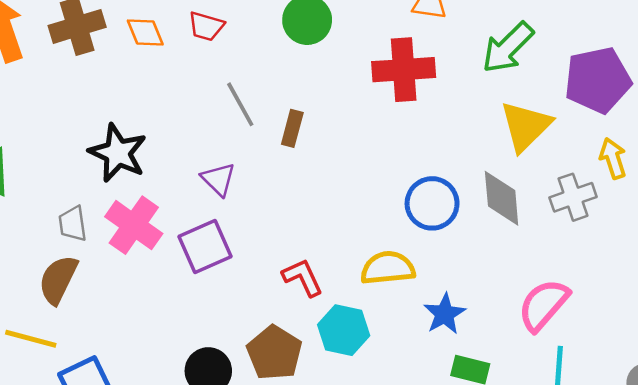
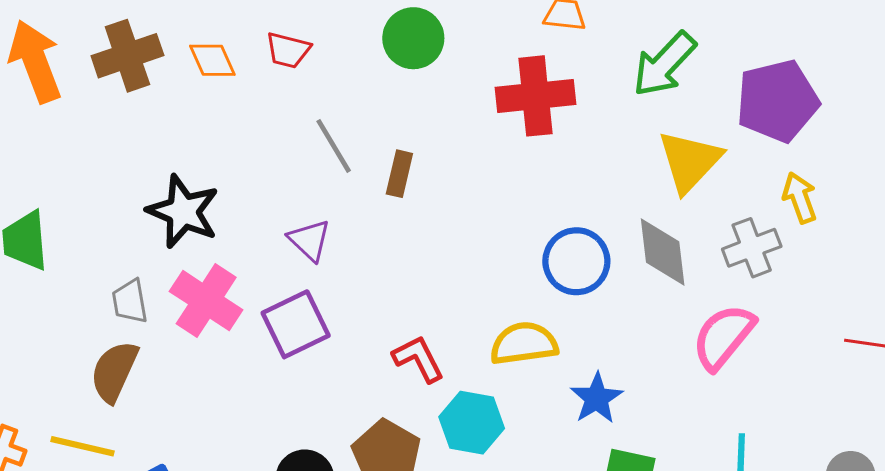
pink semicircle: (543, 305) -> (723, 337), moved

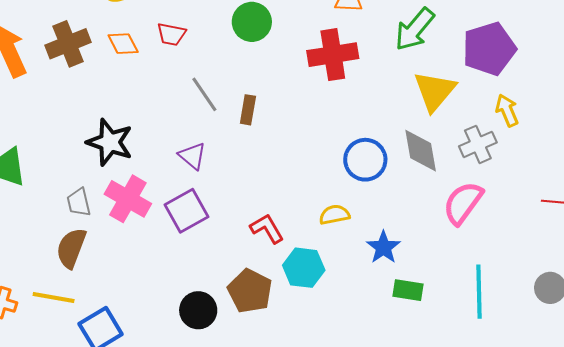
yellow semicircle: (524, 343) -> (334, 215), size x0.7

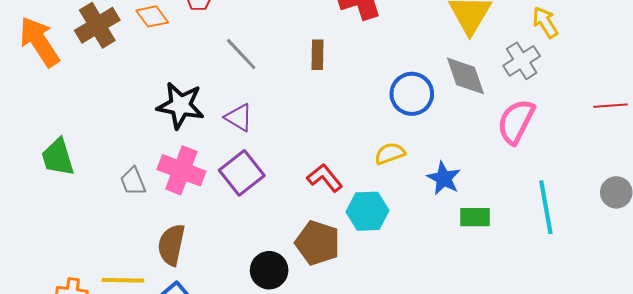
brown rectangle: (248, 110) -> (317, 55), moved
black star: (110, 142) -> (180, 105), moved
brown semicircle: (71, 248) -> (171, 245), moved

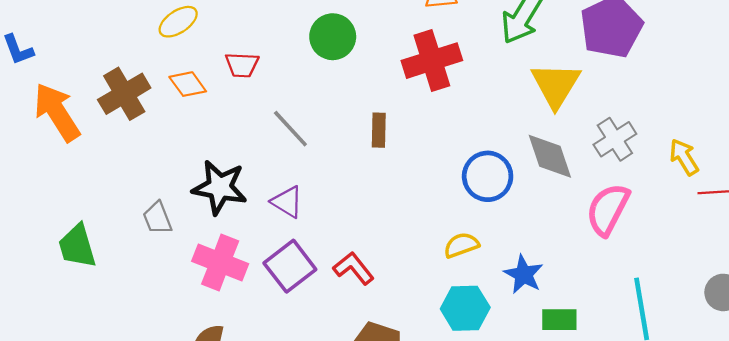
yellow arrow: (545, 22) -> (684, 157), moved
red L-shape: (325, 178) -> (354, 268), moved
gray trapezoid: (133, 181) -> (157, 218), moved
cyan hexagon: (367, 211) -> (465, 308), moved

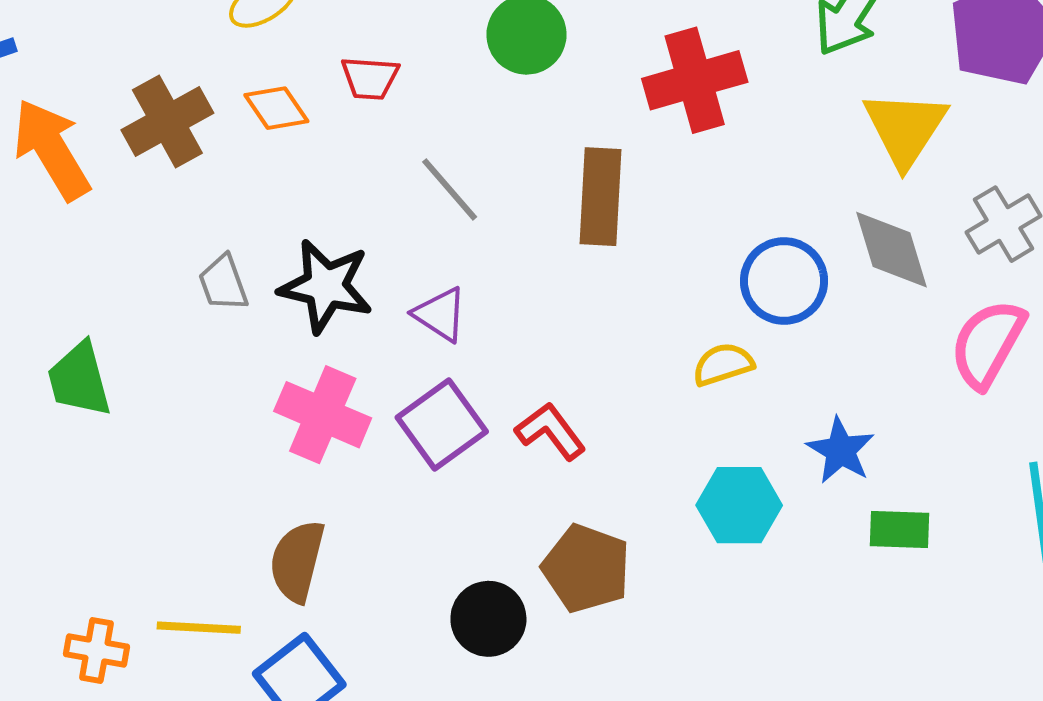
brown rectangle: (379, 130) -> (600, 197), size x1.6
gray trapezoid: (157, 218) -> (223, 283), moved
yellow semicircle: (461, 245) -> (723, 364), moved

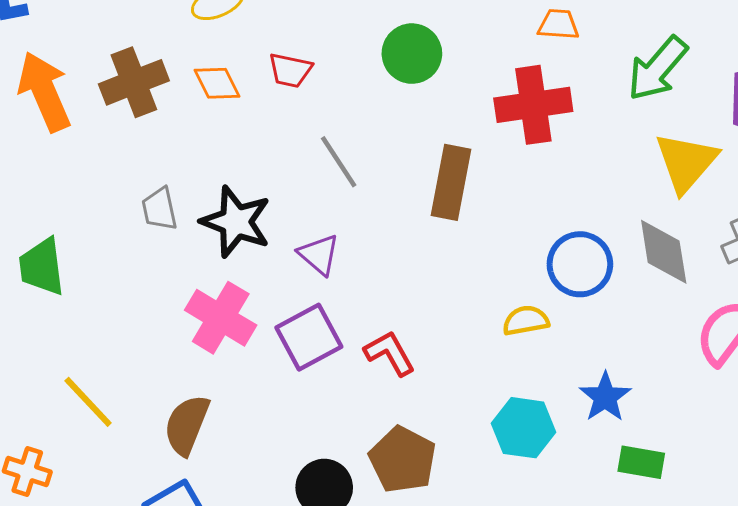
yellow line: (199, 628) -> (88, 402), moved, turned 36

